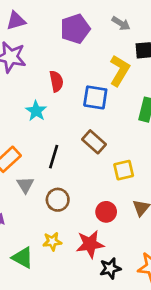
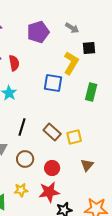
red semicircle: (56, 81) -> (14, 63), moved
brown rectangle: (94, 142) -> (52, 132), moved
red circle: (106, 212) -> (52, 168), moved

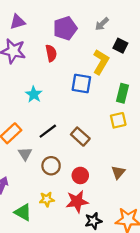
gray arrow: (72, 28) -> (102, 24), turned 104
black square: (89, 48) -> (120, 46), turned 32
red semicircle: (14, 63) -> (51, 53), moved
black line: (22, 127) -> (48, 131), turned 36
yellow square: (74, 137) -> (118, 120), moved

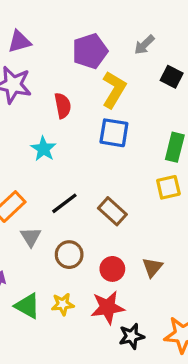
red semicircle: (51, 53) -> (63, 106), moved
yellow L-shape: (101, 62) -> (114, 90), moved
brown triangle: (118, 172) -> (152, 267), moved
green triangle: (23, 212) -> (27, 306), moved

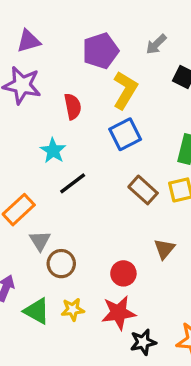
blue square: (114, 133) -> (125, 134), turned -36
black line: (64, 203) -> (73, 183), moved
brown rectangle: (112, 211) -> (143, 190), moved
brown circle: (69, 255) -> (61, 264), moved
brown triangle: (152, 267) -> (164, 249), moved

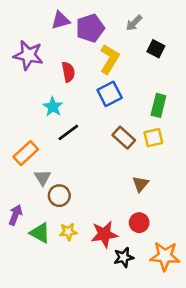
purple triangle: (29, 41) -> (61, 20), moved
red circle: (123, 273) -> (139, 223), moved

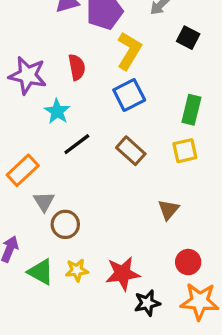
purple star: (28, 55) -> (28, 75), moved
brown rectangle: (124, 138) -> (131, 151), moved
red circle: (139, 223) -> (188, 262), moved

